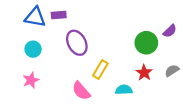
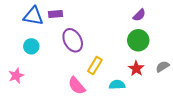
purple semicircle: (170, 31) -> (139, 15), moved
pink star: (31, 80) -> (16, 76), moved

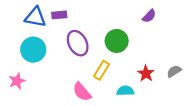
green circle: (138, 40) -> (117, 41), moved
cyan circle: (31, 46) -> (33, 50), size x1.5

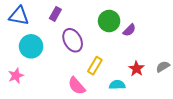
purple rectangle: (59, 15) -> (55, 14), turned -56
purple semicircle: (149, 16) -> (129, 30), moved
blue triangle: (35, 17) -> (19, 16), moved
green circle: (117, 41) -> (109, 21), moved

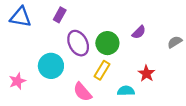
green circle: (109, 21) -> (107, 43), moved
cyan circle: (31, 46) -> (51, 66), moved
gray semicircle: (163, 67) -> (175, 42), moved

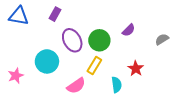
cyan semicircle: (126, 91) -> (117, 85), turned 84
pink semicircle: (82, 92) -> (76, 86), turned -84

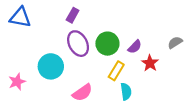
purple rectangle: (55, 14) -> (73, 15), moved
purple semicircle: (129, 30) -> (135, 47), moved
yellow rectangle: (94, 66) -> (116, 71), moved
red star: (136, 69) -> (150, 63), moved

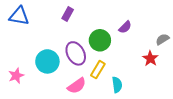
purple ellipse: (78, 44) -> (76, 53), moved
purple semicircle: (135, 47) -> (125, 27), moved
red star: (150, 63) -> (150, 58), moved
yellow rectangle: (116, 71) -> (98, 70), moved

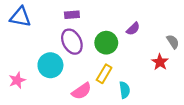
purple rectangle: (68, 14) -> (72, 15), turned 56
gray semicircle: (162, 39) -> (173, 42), turned 88
purple ellipse: (76, 53) -> (72, 42), moved

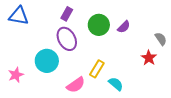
purple rectangle: (72, 15) -> (67, 14), turned -56
green circle: (106, 43) -> (99, 25), moved
cyan semicircle: (125, 90) -> (116, 84), turned -42

